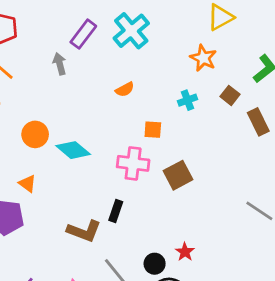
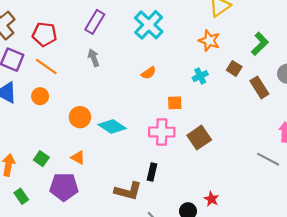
purple rectangle: (83, 34) -> (95, 22), moved

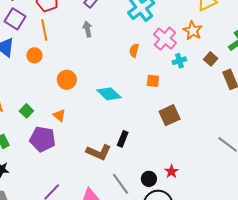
orange line: (46, 67) -> (44, 30), turned 35
orange semicircle: (149, 73) -> (134, 50), turned 128
cyan diamond: (112, 126) -> (109, 94), moved
pink cross: (162, 132) -> (165, 39), moved, turned 30

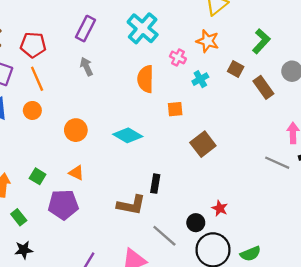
pink cross: (165, 39) -> (178, 57), size x0.6
orange semicircle: (134, 50) -> (145, 79), size x1.6

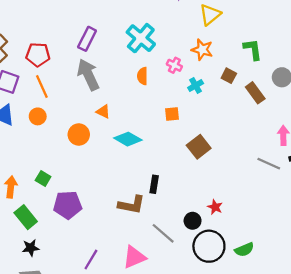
green L-shape: (261, 41) -> (253, 49), turned -50
gray arrow: (86, 67) -> (88, 75), size x1.8
orange semicircle: (145, 79) -> (142, 76), moved, size x0.7
orange triangle: (76, 173) -> (103, 112), moved
green rectangle: (19, 217) -> (26, 217), size x1.5

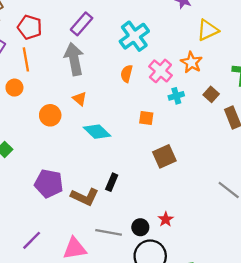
pink cross: (174, 65) -> (160, 71), size x1.5
purple pentagon: (68, 205) -> (49, 184), moved
gray line: (163, 233) -> (109, 232), turned -45

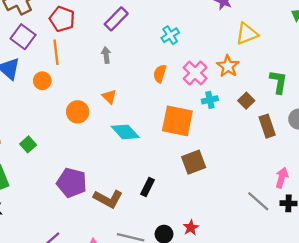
cyan cross: (134, 36) -> (170, 35), size x0.6
gray arrow: (74, 59) -> (106, 55), size x0.5
orange square: (146, 118) -> (177, 121), size x2.0
black rectangle: (112, 182) -> (148, 187), moved

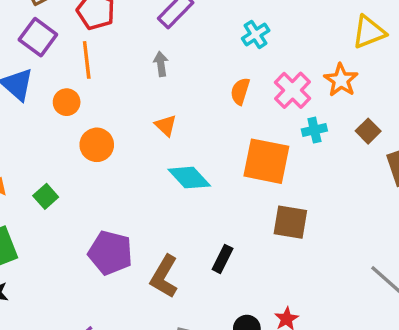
orange circle: (78, 112) -> (97, 145), moved
brown square: (194, 162) -> (290, 222), turned 30
brown L-shape: (108, 199) -> (164, 276), turned 92

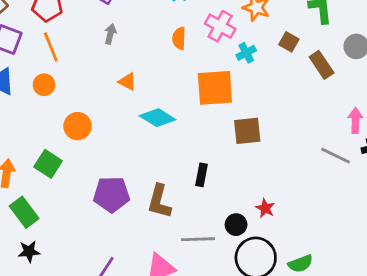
gray arrow: (161, 64) -> (110, 34), turned 36
orange circle: (97, 145) -> (78, 126), moved
green square: (46, 196) -> (48, 164), size x1.4

